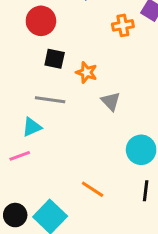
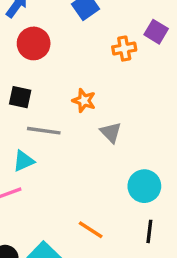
black square: (55, 59) -> (20, 97), moved

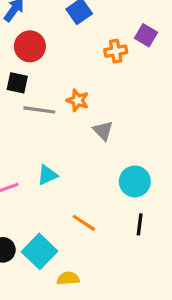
black square: (20, 97) -> (17, 83), moved
gray line: (44, 131) -> (39, 110), moved
cyan triangle: (24, 161) -> (47, 175), moved

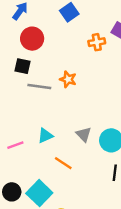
gray triangle: (103, 131) -> (84, 134), moved
orange line: (84, 223) -> (63, 163), moved

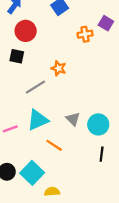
gray line: (39, 86) -> (35, 87), moved, turned -40
cyan triangle: (45, 136) -> (38, 120), size x1.5

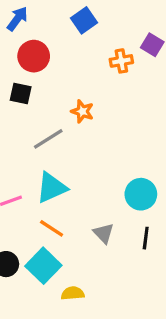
gray triangle: (73, 119) -> (104, 233), moved
orange line: (54, 145) -> (52, 228), moved

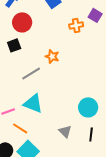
black square: (21, 93) -> (14, 45), turned -32
cyan triangle: (52, 188) -> (33, 103), turned 45
orange line: (52, 228) -> (20, 128), moved

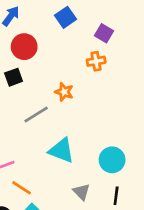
purple square: (95, 15) -> (104, 33), moved
orange cross: (76, 25) -> (96, 61), moved
cyan triangle: (33, 103) -> (61, 150), moved

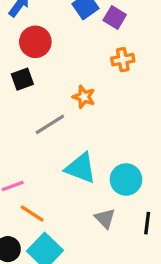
purple square: (104, 33) -> (115, 18), moved
cyan circle: (112, 160) -> (126, 179), moved

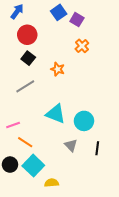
orange cross: (123, 60) -> (82, 46), turned -32
black square: (22, 79) -> (28, 58), moved, turned -32
gray line: (50, 124) -> (25, 86), moved

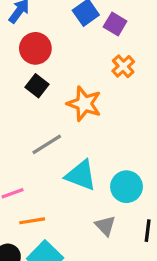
orange star: (58, 69) -> (84, 104), size x1.5
gray line: (25, 86) -> (47, 144), moved
orange line: (25, 142) -> (32, 221), turned -42

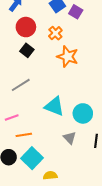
orange cross: (123, 66) -> (55, 33), moved
orange star: (84, 104) -> (68, 57), moved
gray line: (47, 144) -> (21, 85), moved

